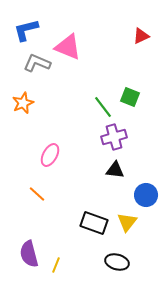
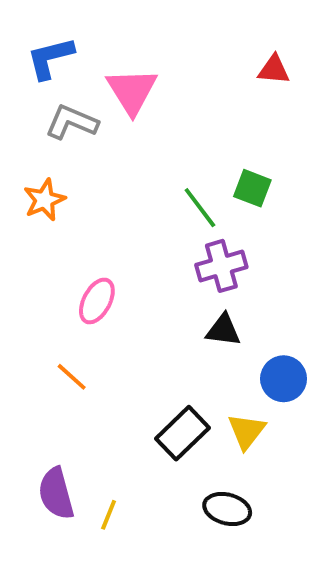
red triangle: (141, 36) -> (274, 70), turned 30
pink triangle: (68, 47) -> (132, 91), turned 36
black rectangle: (94, 223) -> (182, 433), turned -64

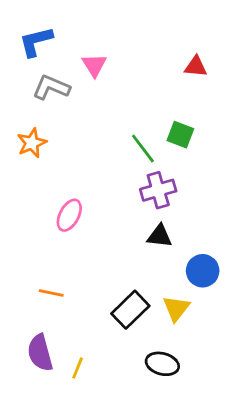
red triangle: (274, 70) -> (196, 67), moved
pink triangle: (132, 91) -> (94, 65), size x0.7
orange line: (72, 377) -> (51, 293), moved, turned -30

